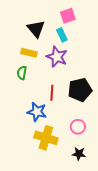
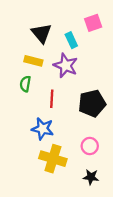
pink square: (68, 16) -> (93, 23), moved
red line: (52, 93) -> (52, 99), moved

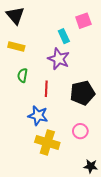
black triangle: (41, 33) -> (15, 15), moved
yellow rectangle: (33, 61) -> (16, 46), moved
black star: (91, 177) -> (91, 166), moved

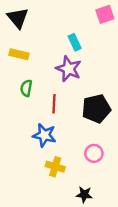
pink square: (83, 21) -> (105, 14), moved
yellow cross: (47, 142) -> (55, 167), size x0.7
black star: (91, 166) -> (84, 194), moved

